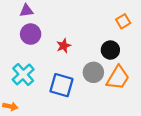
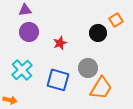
black circle: (110, 50) -> (98, 33), moved
orange trapezoid: (118, 78) -> (101, 88), moved

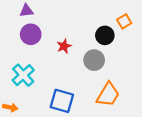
gray circle: (88, 68) -> (94, 60), moved
blue square: (58, 80) -> (62, 101), moved

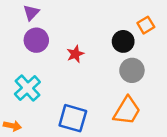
purple triangle: (26, 11) -> (31, 12), turned -40
gray circle: (94, 60) -> (132, 70), moved

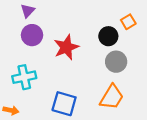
red star: (75, 54) -> (66, 47), size x1.6
cyan cross: (27, 88) -> (24, 77), turned 30

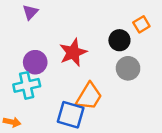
purple circle: (32, 35) -> (35, 62), moved
orange trapezoid: (112, 97) -> (89, 96), moved

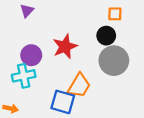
orange square: (141, 24) -> (115, 14), moved, turned 32
gray circle: (128, 68) -> (114, 61), size x1.4

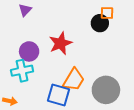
black circle: (106, 36) -> (100, 23), moved
gray circle: (114, 61) -> (106, 90), moved

